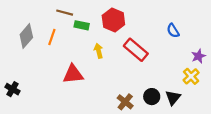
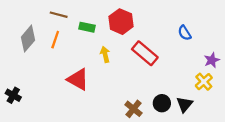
brown line: (65, 13) -> (59, 15), moved
red triangle: (73, 74) -> (78, 79), turned 35

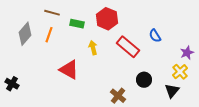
blue semicircle: (185, 33) -> (155, 36), moved
black circle: (162, 103) -> (144, 80), moved
black triangle: (185, 104) -> (172, 91), moved

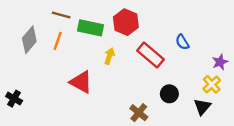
green rectangle: (77, 24) -> (91, 28), size x1.5
yellow arrow: (93, 48) -> (109, 56), turned 32

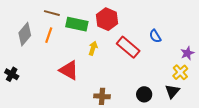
black circle: (169, 94) -> (144, 94), moved
black cross: (14, 99) -> (12, 74), moved
brown cross: (139, 113) -> (102, 96), moved, turned -35

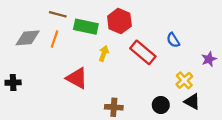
gray diamond: (25, 34) -> (28, 38), turned 45
yellow cross: (180, 72) -> (184, 80), moved
black cross: (12, 74) -> (13, 83), turned -32
black triangle: (172, 91) -> (192, 102), turned -42

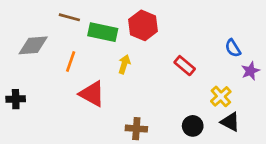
orange line: (54, 39) -> (71, 62), moved
blue semicircle: (173, 40) -> (233, 48), moved
red rectangle: (143, 52) -> (185, 66), moved, size x0.7

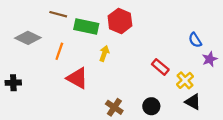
gray diamond: (33, 45) -> (28, 38), turned 30
red rectangle: (185, 66) -> (160, 67), moved
black circle: (193, 126) -> (151, 106), moved
brown cross: (136, 129) -> (114, 107), turned 30

